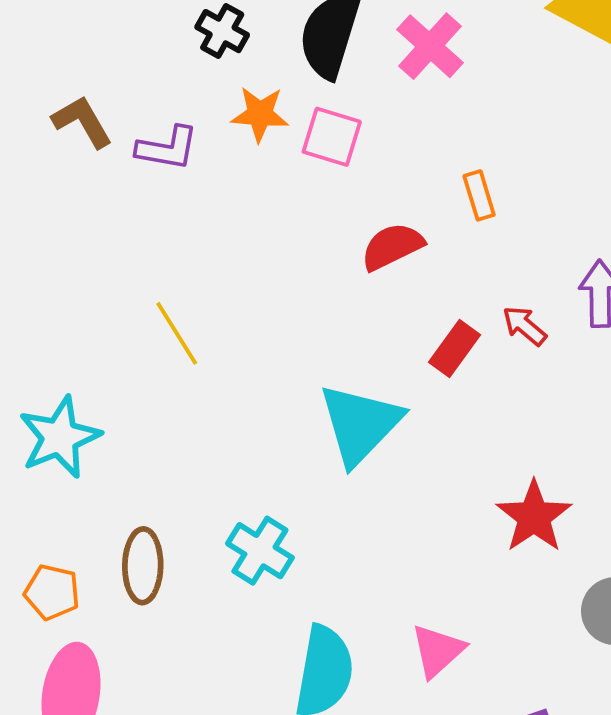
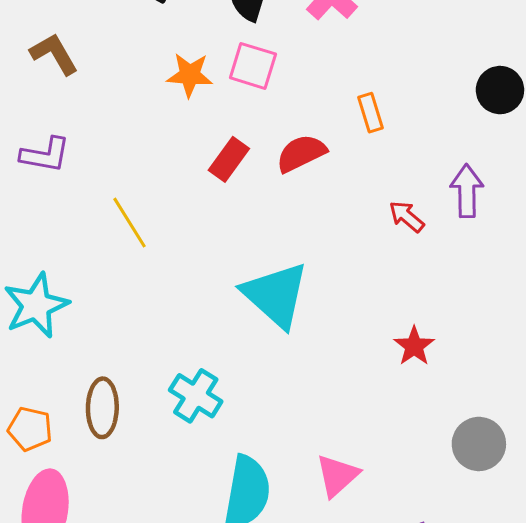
orange star: (260, 114) -> (190, 75), moved
purple L-shape: (167, 148) -> (45, 155), moved
red rectangle: (455, 348) -> (229, 159), moved
cyan triangle: (360, 424) -> (276, 295), turned -32
red star: (534, 517) -> (414, 346), moved, size x0.7

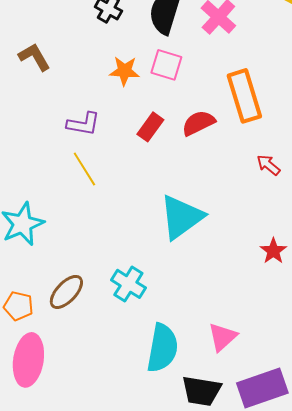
orange rectangle: (370, 113) -> (244, 96), size x2.0
purple L-shape: (45, 155) -> (83, 124), moved
cyan triangle: (276, 295) -> (181, 217), turned 42
brown ellipse: (102, 408) -> (66, 292), turned 42

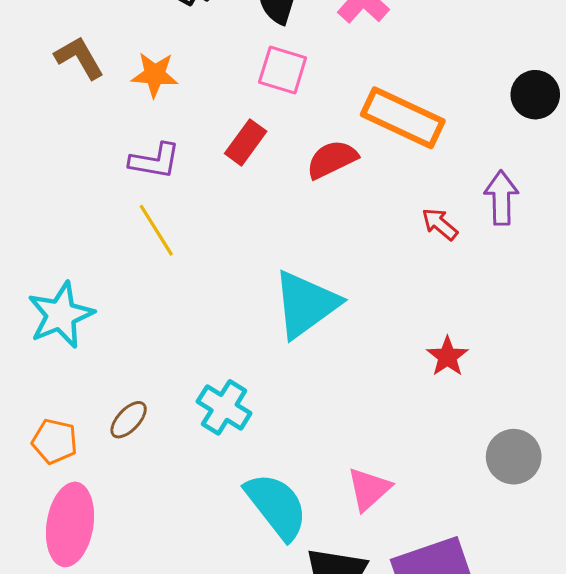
orange star: (124, 71) -> (155, 75), moved
orange rectangle: (244, 96) -> (403, 118), turned -48
red rectangle: (150, 127) -> (246, 142), moved
brown ellipse: (66, 292) -> (129, 420), size x0.7
cyan semicircle: (162, 348) -> (276, 506), turned -48

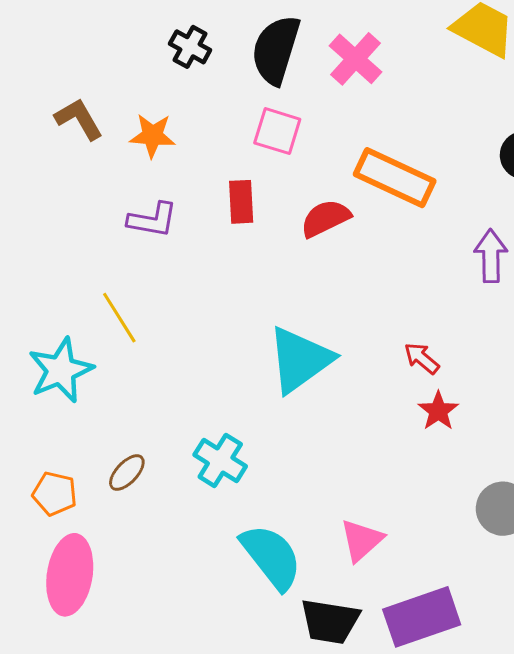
red rectangle: (246, 142) -> (241, 202), turned -39
red arrow: (440, 224) -> (422, 358), moved
yellow line: (156, 230) -> (119, 318), moved

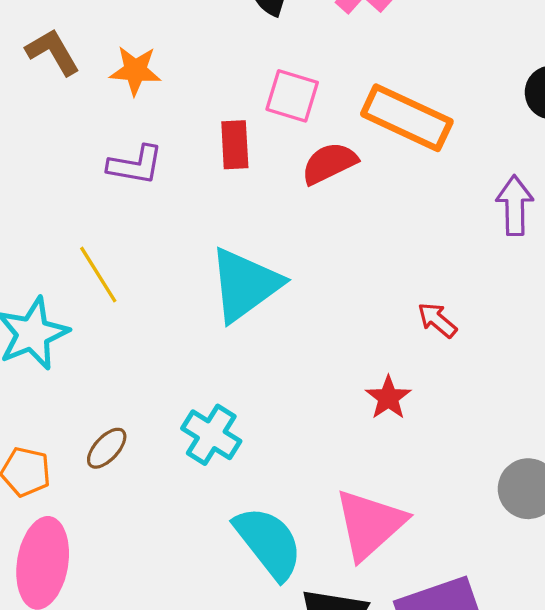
pink square: (277, 131) -> (292, 96), moved
cyan triangle: (300, 360) -> (245, 285), moved
red star: (438, 411) -> (388, 398), moved
pink triangle: (362, 540) -> (370, 524), size x1.5

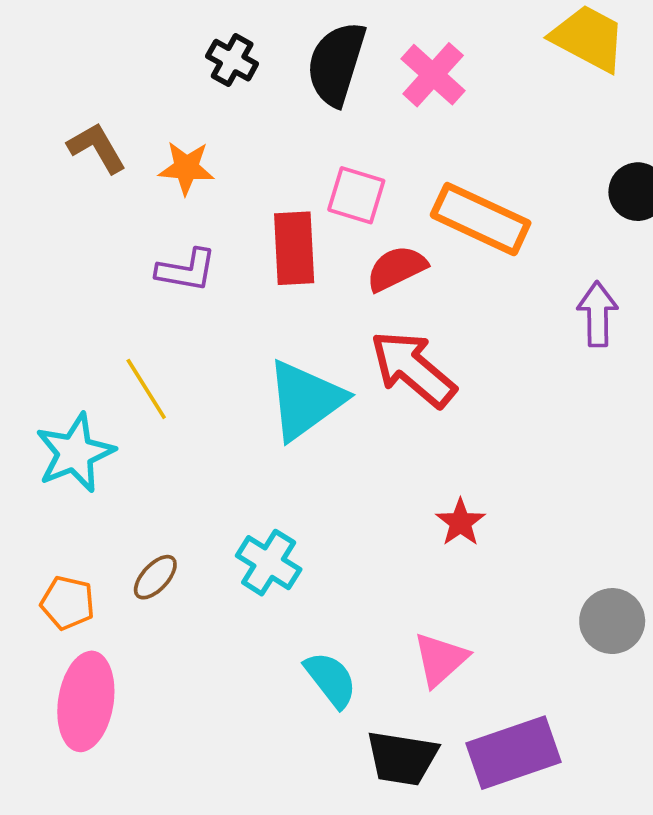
red rectangle: (235, 145) -> (294, 248), size x1.4
red arrow: (437, 320) -> (413, 369), moved, size x2.0
pink triangle: (370, 524) -> (440, 659), size x0.7
cyan semicircle: (269, 543) -> (331, 680), size x0.7

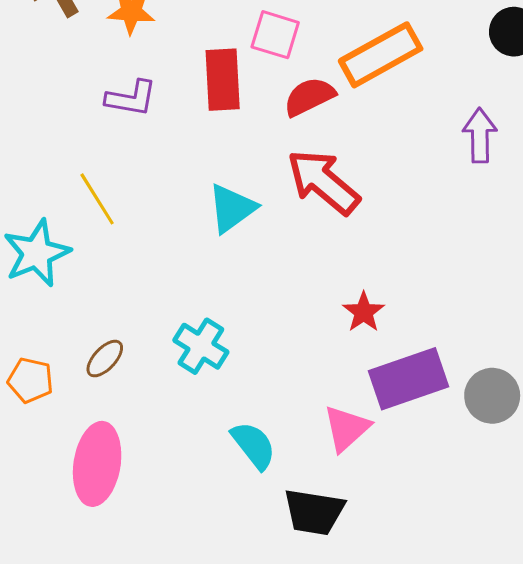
orange rectangle: (481, 219) -> (381, 55), turned -54
cyan triangle: (305, 400) -> (232, 208), size x0.7
pink ellipse: (86, 701) -> (97, 464), moved
purple rectangle: (513, 753) -> (408, 379), moved

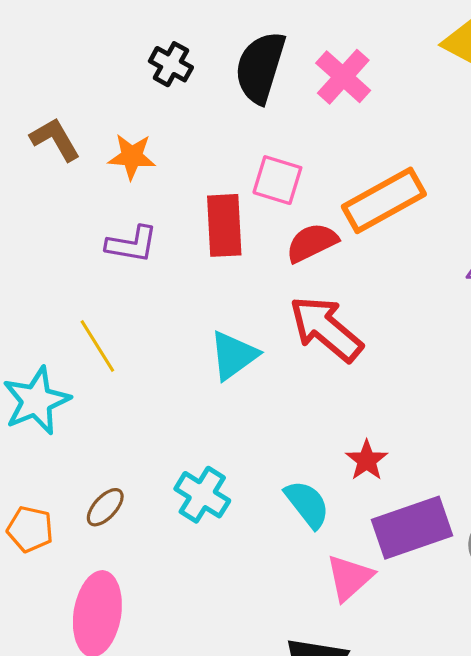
cyan semicircle: (254, 445) -> (307, 504), moved

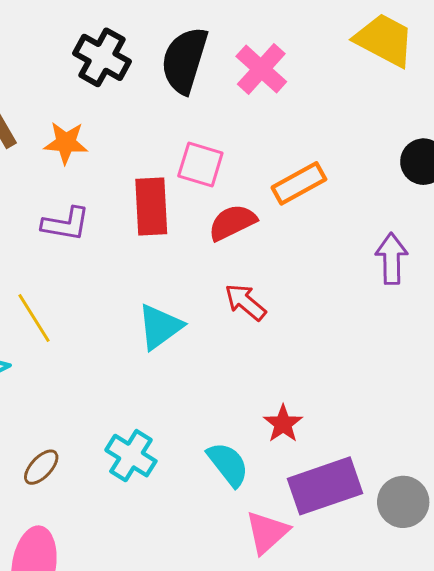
black cross: (171, 64) -> (102, 57), size x1.4
orange rectangle: (384, 200) -> (299, 183), size x0.7
red arrow: (326, 329) -> (245, 302), size x0.6

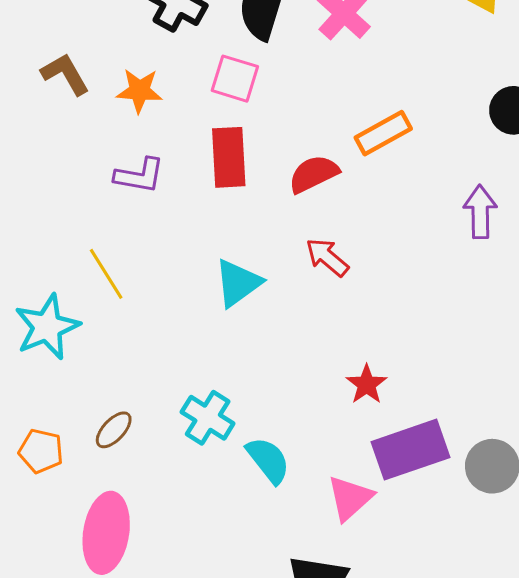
pink square: (200, 165) -> (235, 79), moved
cyan semicircle: (228, 464) -> (268, 460), moved

